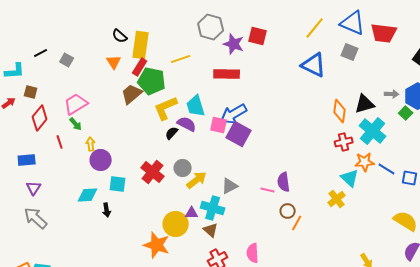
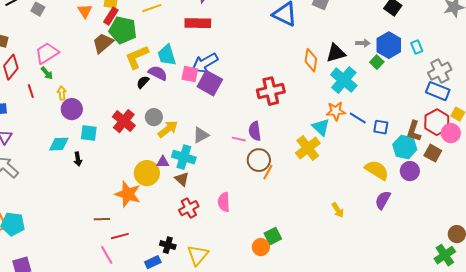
red cross: (344, 142) -> (271, 91), moved, size x1.5
yellow cross: (337, 199) -> (308, 148), size x1.4
brown circle: (288, 211) -> (259, 160), size x1.5

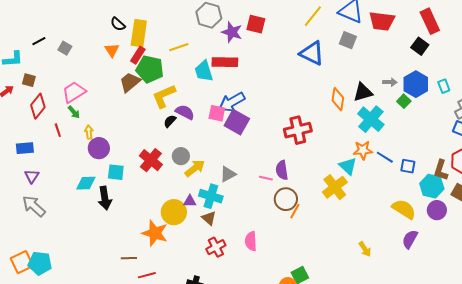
cyan trapezoid: (167, 55) -> (204, 71), moved
black arrow: (78, 159) -> (105, 198), size x1.6

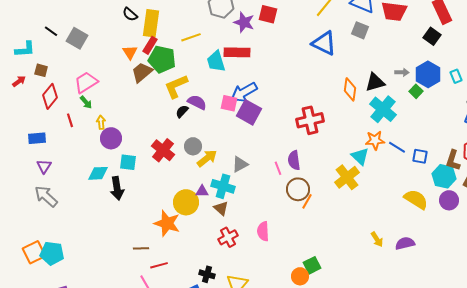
black line: (39, 41) -> (51, 31), turned 64
gray square: (65, 48) -> (77, 38), size x1.5
orange triangle: (112, 50) -> (130, 52), moved
pink line: (266, 178) -> (278, 168), turned 56
purple semicircle: (410, 239) -> (405, 243), moved, turned 48

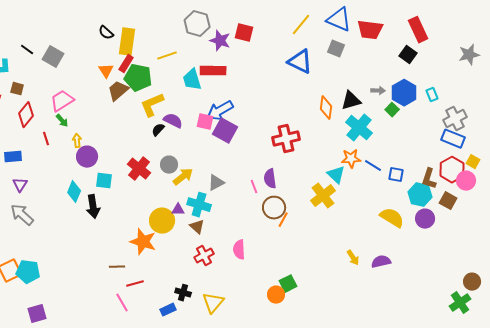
cyan diamond: (98, 173) -> (74, 192), turned -65

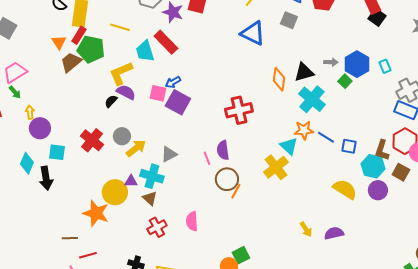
black square: (408, 55) -> (377, 17), moved
yellow line: (167, 56) -> (120, 27), turned 36
red rectangle: (213, 71) -> (166, 42), turned 45
yellow L-shape: (152, 105) -> (121, 73), moved
blue arrow: (220, 111) -> (173, 82), size x0.6

